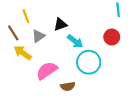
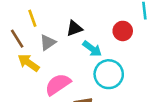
red circle: (112, 37) -> (123, 31), moved

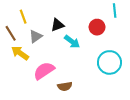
cyan circle: (109, 74) -> (109, 62), moved

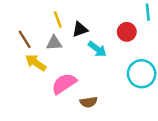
yellow line: (23, 17) -> (58, 20), moved
gray triangle: (36, 36) -> (54, 43), turned 32

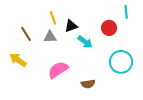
yellow arrow: (36, 63) -> (18, 60), moved
brown semicircle: (89, 102) -> (88, 84), moved

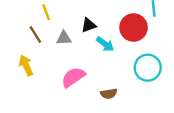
yellow line: (53, 18) -> (46, 12), moved
red circle: (109, 28) -> (134, 28), size x1.5
yellow arrow: (18, 60) -> (26, 65), turned 30

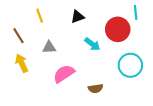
black triangle: (89, 25) -> (78, 17), moved
brown line: (35, 35) -> (18, 36), moved
gray triangle: (64, 38) -> (49, 47), moved

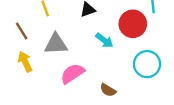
gray triangle: (49, 47) -> (56, 44), size x1.5
brown semicircle: (96, 88) -> (108, 90), turned 40

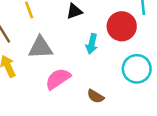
cyan arrow: (104, 40) -> (92, 44), turned 66

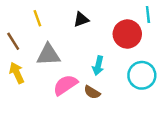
cyan arrow: (92, 44) -> (98, 66), moved
brown semicircle: (95, 96) -> (92, 92), moved

